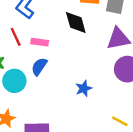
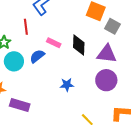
black diamond: (76, 23) -> (79, 45), moved
pink rectangle: (40, 42) -> (54, 43), moved

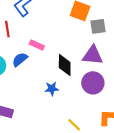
gray square: (112, 26) -> (98, 26), turned -35
black diamond: (79, 45) -> (65, 65), moved

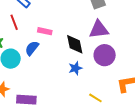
blue star: (52, 89) -> (75, 68), moved

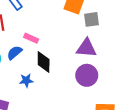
black diamond: (75, 44) -> (44, 62), moved
blue star: (75, 68) -> (26, 80), moved

